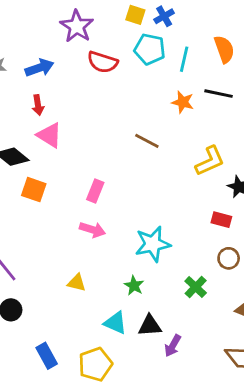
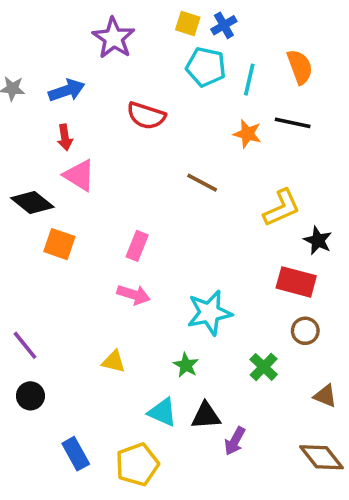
red semicircle: (102, 62) -> (146, 116), moved
red rectangle: (221, 220) -> (296, 282), size x1.5

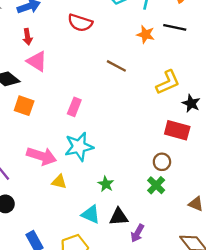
pink arrow: (134, 295) -> (42, 156), moved, size x1.4
cyan star: (209, 313) -> (79, 147), moved
brown circle: (305, 331) -> (162, 162), moved

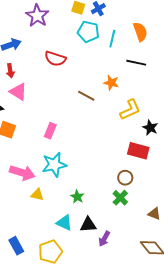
orange star: (146, 34) -> (111, 83), moved

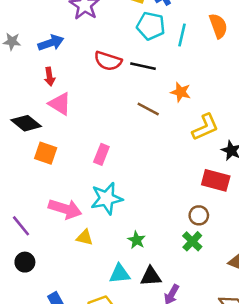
black line: (136, 63) -> (143, 66), moved
cyan triangle: (64, 223) -> (120, 274), turned -30

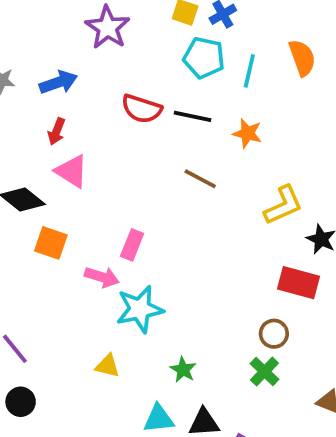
red arrow: (50, 77) -> (56, 131), turned 30
orange star: (181, 92) -> (247, 133), moved
pink arrow: (65, 209) -> (102, 277), moved, size x0.7

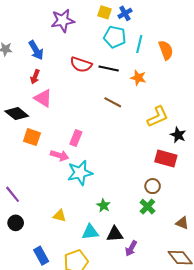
purple star: (108, 27) -> (63, 21), turned 30
orange semicircle: (302, 58) -> (166, 50), moved
blue arrow: (58, 82) -> (36, 50), turned 78
yellow triangle: (108, 366) -> (60, 216), moved

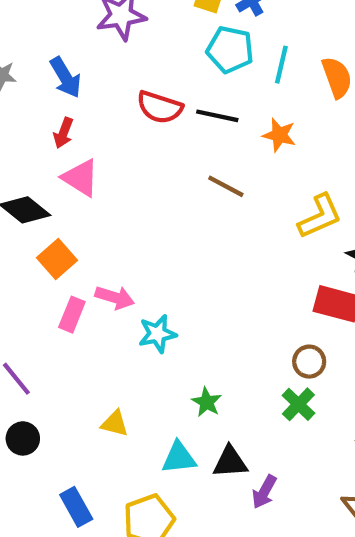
orange square: (32, 137) -> (57, 259), turned 30
pink rectangle: (76, 138) -> (72, 315), moved
cyan star: (80, 173) -> (157, 334), size x0.7

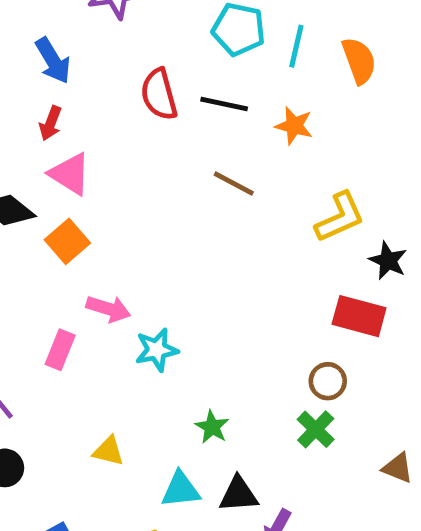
red semicircle: (160, 107) -> (159, 94), turned 57
orange square: (57, 259) -> (67, 241), moved
pink rectangle: (72, 315) -> (60, 350), moved

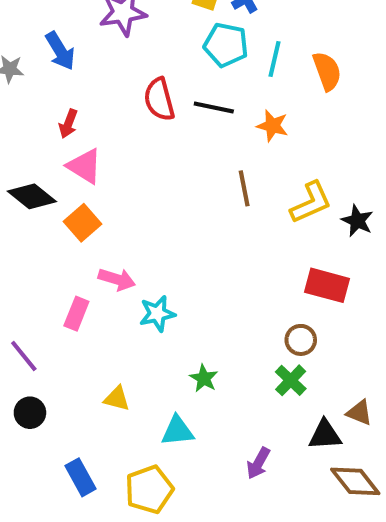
blue arrow: (53, 61) -> (60, 51), moved
brown line: (234, 184) -> (244, 188), moved, turned 51
black star: (388, 261) -> (357, 221), moved
black triangle: (239, 494) -> (325, 435), moved

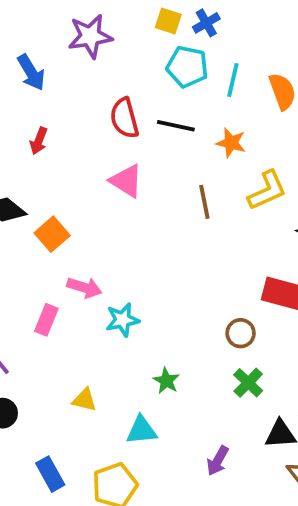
pink triangle: (84, 166) -> (126, 181), moved
yellow L-shape: (311, 202) -> (267, 190), moved
brown circle: (301, 340) -> (241, 333), moved

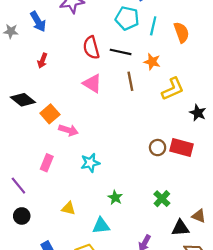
brown line: (204, 202) -> (130, 81), moved
pink arrow: (84, 287) -> (68, 130), moved
brown circle: (241, 333) -> (158, 148), moved

